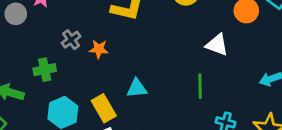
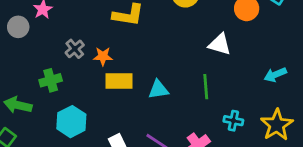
cyan triangle: (137, 88) -> (158, 89), moved
yellow rectangle: (104, 108) -> (119, 81), moved, turned -56

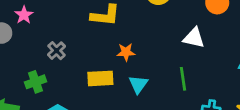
orange star: (103, 56) -> (126, 52), moved
cyan triangle: (158, 89) -> (138, 84), turned -42

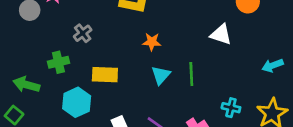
yellow rectangle: (100, 78) -> (105, 75), moved
green line: (183, 79) -> (191, 74), moved

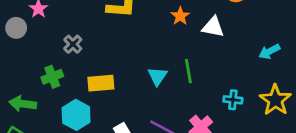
orange star: (152, 42) -> (180, 16), moved, turned -30

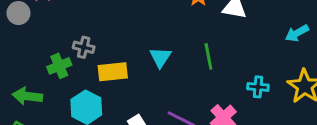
gray cross: (73, 44) -> (84, 47), moved, turned -30
cyan triangle: (158, 76) -> (160, 57), moved

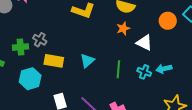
cyan arrow: (297, 33) -> (164, 69), moved
cyan cross: (258, 87) -> (144, 72), moved

